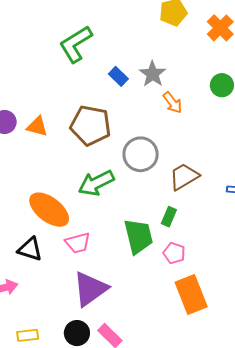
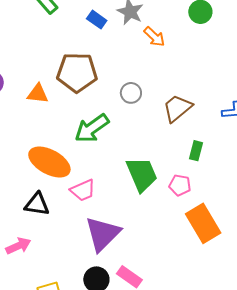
orange triangle: (37, 126) -> (38, 94), moved
gray circle: (141, 154) -> (131, 93), size x0.6
green rectangle: (169, 217) -> (196, 151), moved

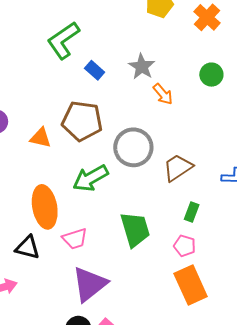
blue rectangle: (97, 20) -> (95, 70), moved
gray circle: (131, 93) -> (133, 147), size x1.8
orange ellipse: (49, 162) -> (45, 207), turned 45
pink pentagon: (180, 185) -> (185, 246), moved

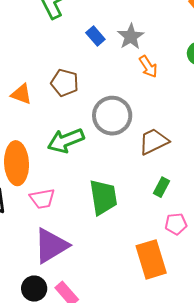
blue rectangle: (95, 70) -> (95, 36), moved
brown pentagon: (82, 121) -> (65, 83), size x0.7
pink pentagon: (185, 246) -> (176, 224), moved, turned -30

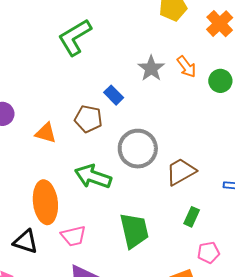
blue rectangle: (95, 36) -> (114, 95), moved
orange arrow: (148, 67) -> (187, 67), moved
green arrow: (66, 141) -> (93, 177), turned 45

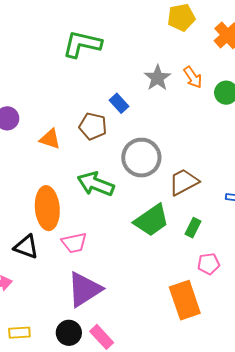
green L-shape: (75, 37) -> (82, 44), turned 42
green trapezoid: (134, 231) -> (152, 220), moved, turned 66

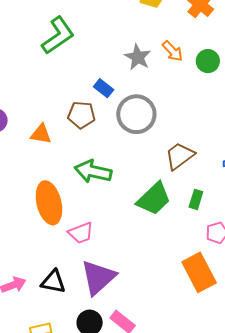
green L-shape: (82, 44) -> (58, 35), turned 141
gray circle: (141, 158) -> (136, 114), moved
black triangle: (26, 247) -> (53, 282), moved

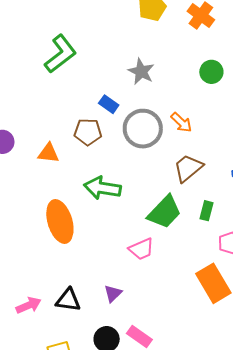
orange arrow: (173, 51) -> (181, 122), moved
pink trapezoid: (81, 233) -> (141, 249), moved
purple triangle: (98, 277) -> (113, 293), size x0.5

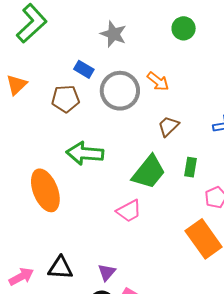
orange triangle: (48, 153) -> (17, 85), moved, turned -45
brown trapezoid: (188, 168) -> (168, 126), size x0.7
purple triangle: (113, 293) -> (107, 272), moved

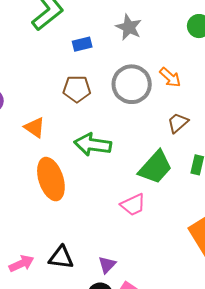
blue rectangle: (84, 69) -> (82, 44), moved, turned -48
orange triangle: (17, 85) -> (35, 127), moved, turned -45

